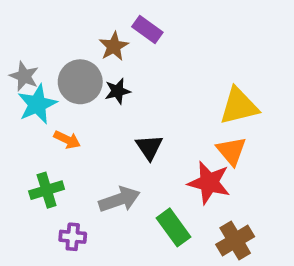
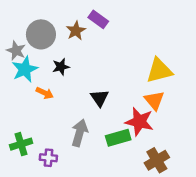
gray circle: (80, 82) -> (41, 34), moved
black star: (118, 91) -> (61, 67), moved
green cross: (47, 190) -> (21, 144), moved
gray arrow: (119, 199) -> (80, 133), turned -55
green rectangle: (174, 227) -> (118, 138), moved, turned -70

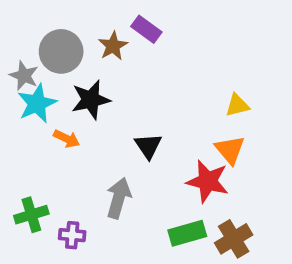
black star: (61, 67) -> (91, 100), size x1.5
yellow triangle: (159, 71) -> (237, 105), size x0.6
green rectangle: (118, 138) -> (187, 233), moved

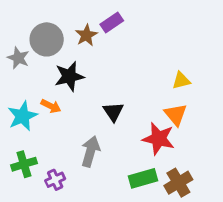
purple rectangle: (146, 29) -> (112, 22), turned -70
cyan star: (37, 103) -> (23, 116), moved
purple cross: (72, 235) -> (55, 180), turned -30

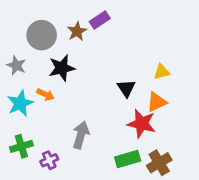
gray star: (18, 58) -> (16, 65), moved
black triangle: (113, 112) -> (126, 88), moved
orange triangle: (176, 115) -> (157, 102), turned 45

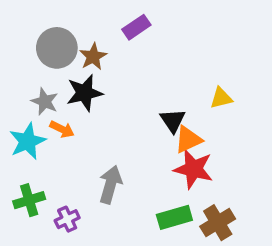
brown star: (77, 31) -> (93, 57), moved
gray star: (16, 65) -> (45, 102), moved
orange triangle: (157, 102) -> (188, 140), moved

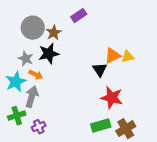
orange triangle: (188, 140) -> (113, 56), moved
gray arrow: (110, 185) -> (32, 97), moved

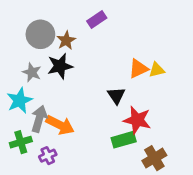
black triangle: (100, 70) -> (116, 96), moved
orange arrow: (36, 75) -> (60, 125), moved, size x1.6
green rectangle: (101, 126) -> (124, 140), moved

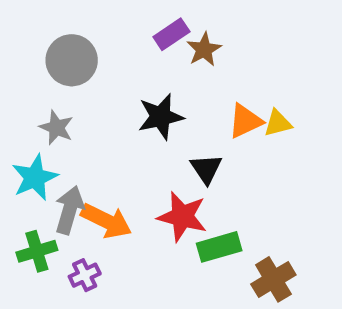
brown star: (66, 40) -> (204, 49), moved
black star: (60, 66) -> (161, 117), moved
red star: (137, 120) -> (182, 217), moved

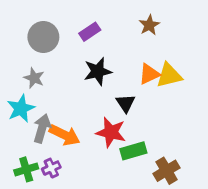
purple rectangle: (171, 34) -> (90, 32), moved
brown star: (204, 49) -> (149, 25), moved
yellow triangle: (278, 123) -> (169, 75), size x1.5
green cross: (37, 251) -> (26, 169), moved

